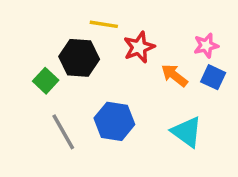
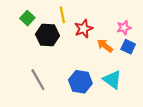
yellow line: (104, 24) -> (62, 15), turned 70
green square: (46, 81) -> (27, 18), moved
blue hexagon: (114, 121) -> (80, 82), moved

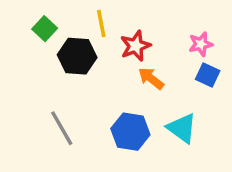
orange arrow: (105, 46) -> (151, 78), moved

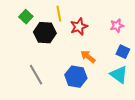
blue square: (208, 75) -> (123, 52), moved
orange arrow: (151, 78) -> (88, 57), moved
cyan triangle: (182, 128) -> (119, 75), moved

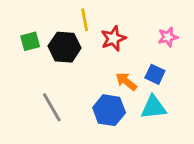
green square: (26, 17) -> (30, 41), moved, turned 32
blue square: (123, 52) -> (155, 74), moved
cyan triangle: (119, 75) -> (154, 107), moved, turned -42

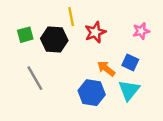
gray line: (52, 107) -> (35, 78), moved
cyan triangle: (154, 107) -> (129, 90), turned -45

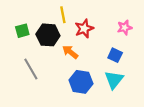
orange arrow: (106, 68) -> (70, 52), moved

